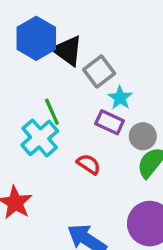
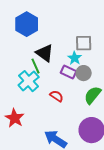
black triangle: (68, 51) -> (45, 53), moved
gray square: (99, 72) -> (84, 43), moved, turned 36
gray circle: (143, 136) -> (84, 73), moved

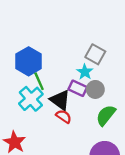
blue hexagon: (27, 24) -> (29, 61), moved
gray square: (84, 43) -> (95, 54), turned 30
black triangle: (45, 53) -> (60, 100), moved

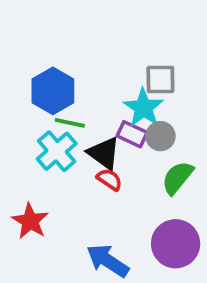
gray square: (95, 54) -> (160, 79), turned -30
cyan star: (85, 72) -> (143, 108), size x1.5
green line: (39, 81) -> (70, 123), turned -54

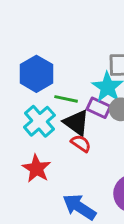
green line: (70, 123) -> (66, 99), moved
red star: (30, 221) -> (36, 169), moved

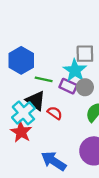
cyan cross: (39, 121) -> (23, 113), moved
black triangle: (76, 123) -> (36, 101), moved

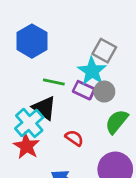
gray square: (85, 54) -> (104, 51), turned 30
blue hexagon: (21, 60) -> (32, 41), moved
red semicircle: (55, 113) -> (74, 138), moved

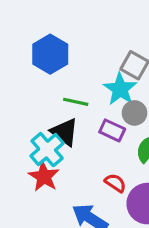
purple rectangle: (84, 90) -> (112, 130), moved
red semicircle: (74, 138) -> (115, 183), moved

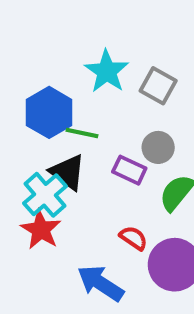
blue hexagon: (50, 54) -> (49, 112), moved
cyan star: (120, 89) -> (107, 71), moved

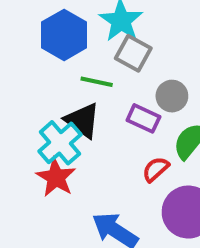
gray square: (158, 86) -> (133, 53), moved
blue hexagon: (49, 112) -> (64, 35), moved
red semicircle: (133, 238) -> (156, 169), moved, turned -76

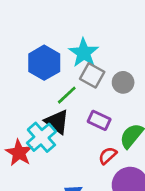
green line: (97, 82) -> (67, 95), turned -55
gray circle: (172, 96) -> (123, 82), moved
red star: (56, 177) -> (19, 153), moved

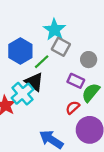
blue hexagon: (44, 63) -> (20, 51), moved
gray circle: (123, 82) -> (89, 60), moved
purple rectangle: (99, 120) -> (76, 81), moved

